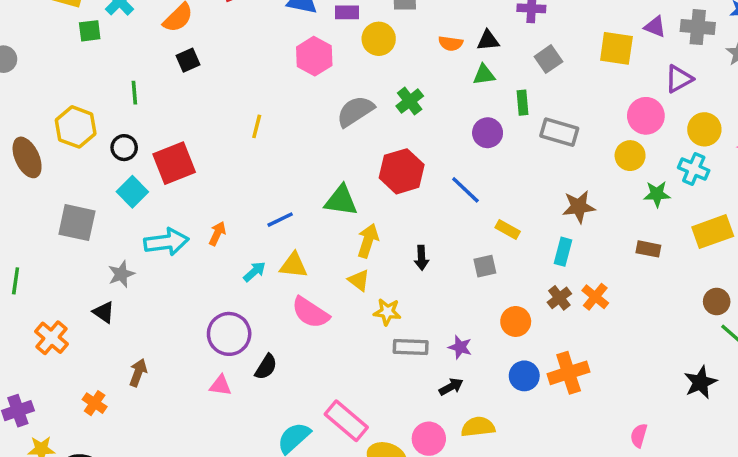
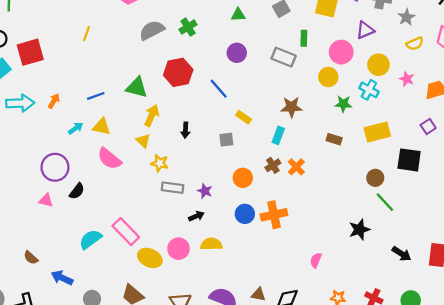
green rectangle: (522, 103) -> (304, 38), moved

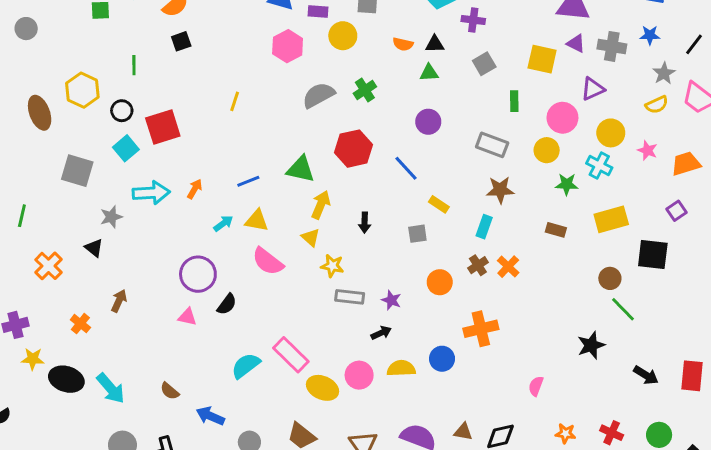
gray star: (406, 17) -> (664, 73), moved
gray rectangle: (284, 57) -> (492, 145), moved
blue circle: (245, 214) -> (442, 359), moved

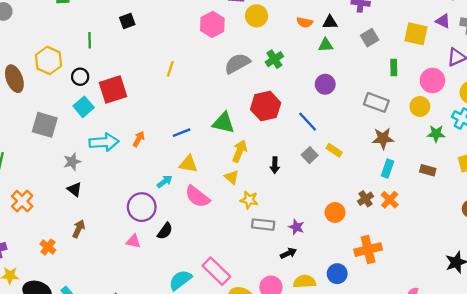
cyan arrow: (223, 223) -> (165, 181), moved
cyan rectangle: (484, 227) -> (387, 169), moved
gray square: (417, 234) -> (310, 155), moved, turned -35
black triangle: (94, 248) -> (74, 189), moved

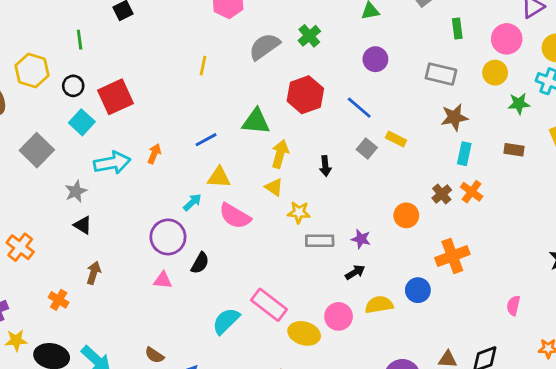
yellow line: (170, 69) -> (203, 66), moved
gray square: (45, 125) -> (37, 150), turned 35

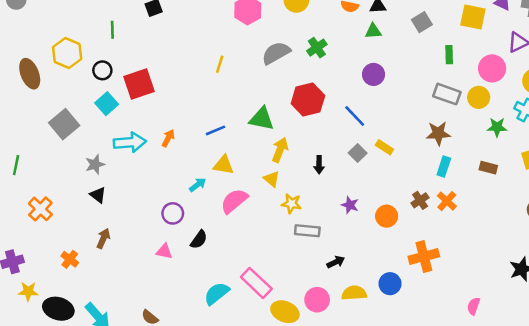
gray rectangle: (441, 74) -> (447, 94), moved
pink semicircle: (235, 216) -> (234, 201), turned 104
purple circle: (168, 237) -> (173, 213), size x0.7
purple star: (361, 239) -> (350, 205), moved

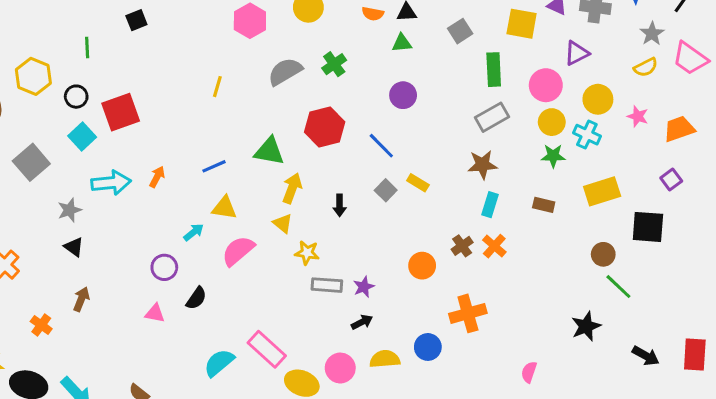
green rectangle: (449, 55) -> (494, 70), size x1.5
gray rectangle: (447, 94) -> (492, 117), turned -48
yellow circle: (479, 97) -> (552, 122), moved
purple star: (350, 205) -> (364, 287), moved, turned 30

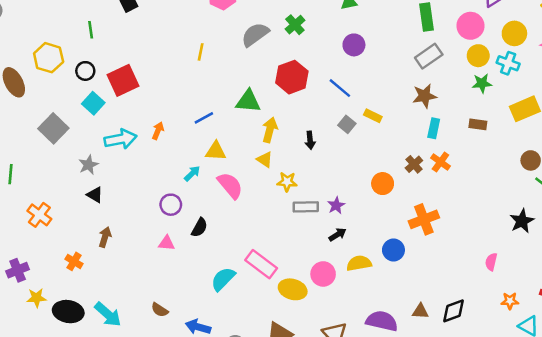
pink semicircle: (238, 251) -> (230, 185), turned 96
pink semicircle: (529, 372) -> (491, 262), moved

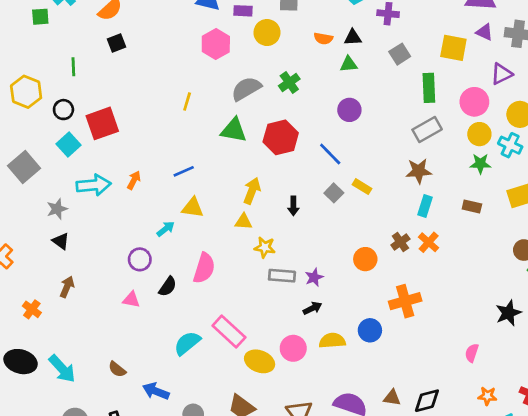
green triangle: (248, 101) -> (234, 130), moved
yellow triangle: (265, 160) -> (244, 222), turned -36
pink semicircle: (230, 185) -> (204, 268), moved, turned 52

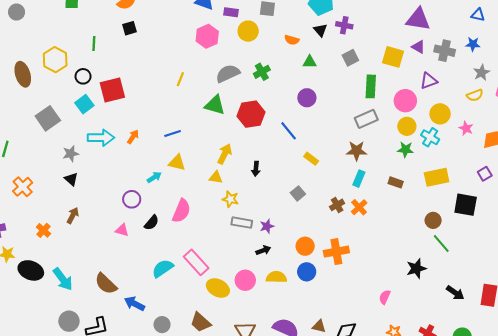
black triangle: (353, 37) -> (320, 30), moved, turned 48
gray square: (334, 193) -> (298, 193), moved
orange circle: (365, 259) -> (305, 246), moved
brown semicircle: (117, 369) -> (106, 284), size x1.6

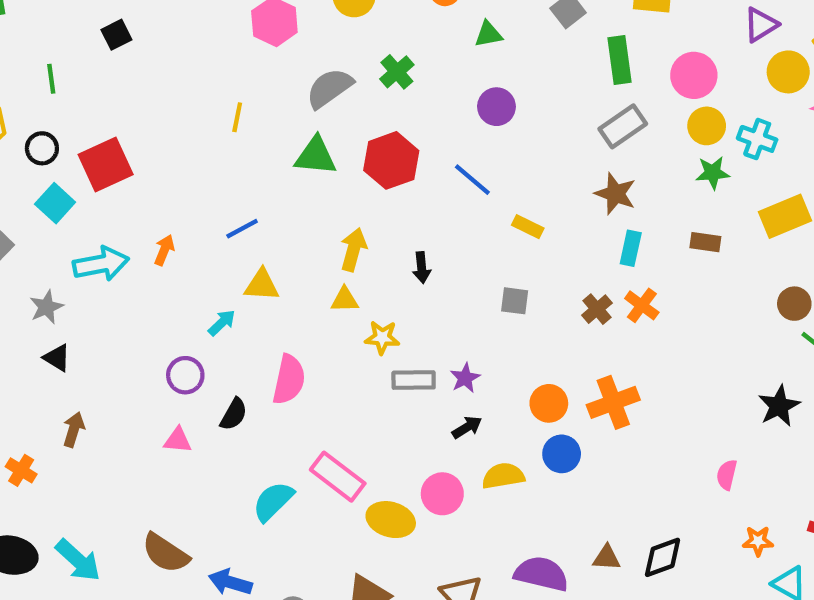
purple triangle: (429, 81) -> (761, 25), moved
yellow circle: (440, 114) -> (788, 72), moved
brown star: (357, 151) -> (615, 194), turned 30
gray square: (298, 193) -> (515, 301), turned -32

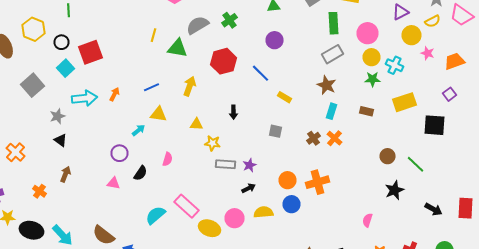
green triangle: (316, 156) -> (178, 48), moved
yellow arrow: (353, 250) -> (190, 86), moved
brown circle: (794, 304) -> (388, 156), moved
pink semicircle: (289, 380) -> (168, 159), size x0.6

